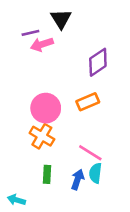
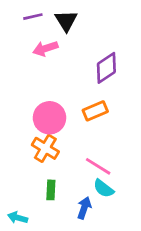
purple line: (30, 33) -> (33, 17), moved
cyan semicircle: (95, 173) -> (104, 188), turned -60
blue arrow: (78, 179) -> (84, 208), moved

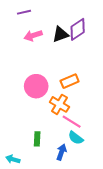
black triangle: (66, 21) -> (60, 34), moved, turned 42
purple diamond: (106, 68) -> (78, 29), moved
orange cross: (45, 148) -> (59, 104), moved

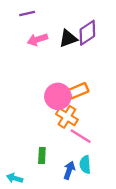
pink circle: (36, 86) -> (58, 96), moved
cyan semicircle: (76, 138) -> (85, 165), moved, turned 49

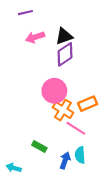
purple diamond: (87, 33) -> (65, 54), moved
orange rectangle: (78, 91) -> (88, 104), moved
green rectangle: (42, 155) -> (39, 146), turned -64

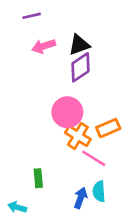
green rectangle: (39, 146) -> (38, 178), moved, turned 56

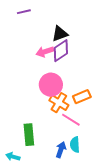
pink arrow: (44, 46) -> (45, 52), moved
green rectangle: (38, 178) -> (29, 135), size x1.5

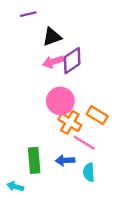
black triangle: (60, 34) -> (52, 37), moved
orange rectangle: (82, 97) -> (97, 115), turned 54
blue arrow: (61, 150) -> (65, 160), moved, turned -112

